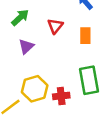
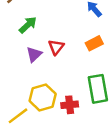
red triangle: (55, 26) -> (56, 47), moved
orange rectangle: (85, 36) -> (94, 43), turned 63

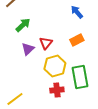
yellow hexagon: (43, 97) -> (55, 66), moved

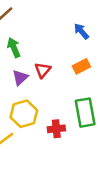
green arrow: (23, 25) -> (14, 48), turned -70
yellow hexagon: (55, 66) -> (24, 114), moved

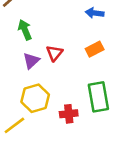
blue arrow: (81, 31) -> (95, 13), turned -42

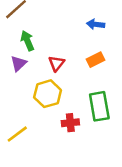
purple triangle: (31, 61) -> (19, 63), moved
yellow hexagon: (35, 98) -> (48, 94), moved

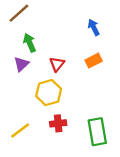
blue arrow: (96, 24) -> (94, 27), turned 56
green rectangle: (99, 106) -> (97, 132), moved
red cross: (70, 123) -> (58, 123), moved

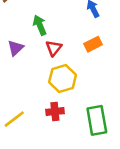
green arrow: (30, 43) -> (40, 25), moved
yellow hexagon: (49, 93) -> (63, 78), moved

